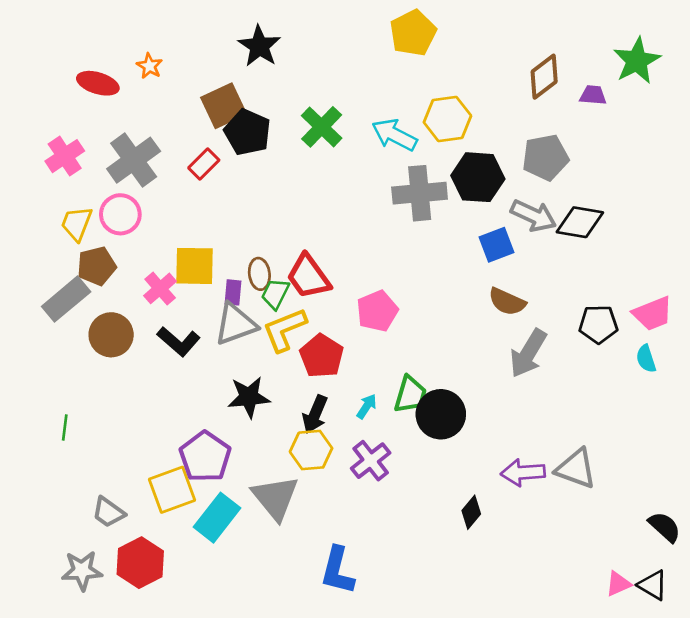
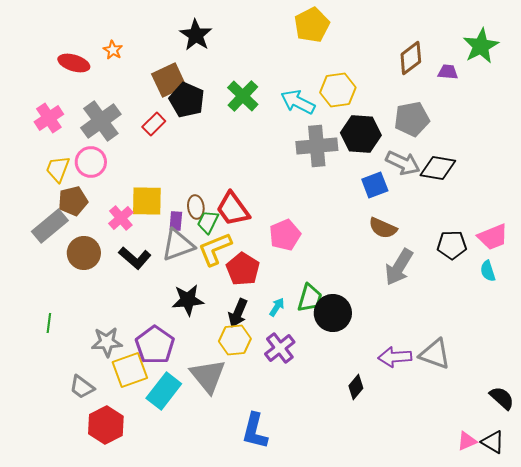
gray star: (82, 571) -> (107, 342), moved

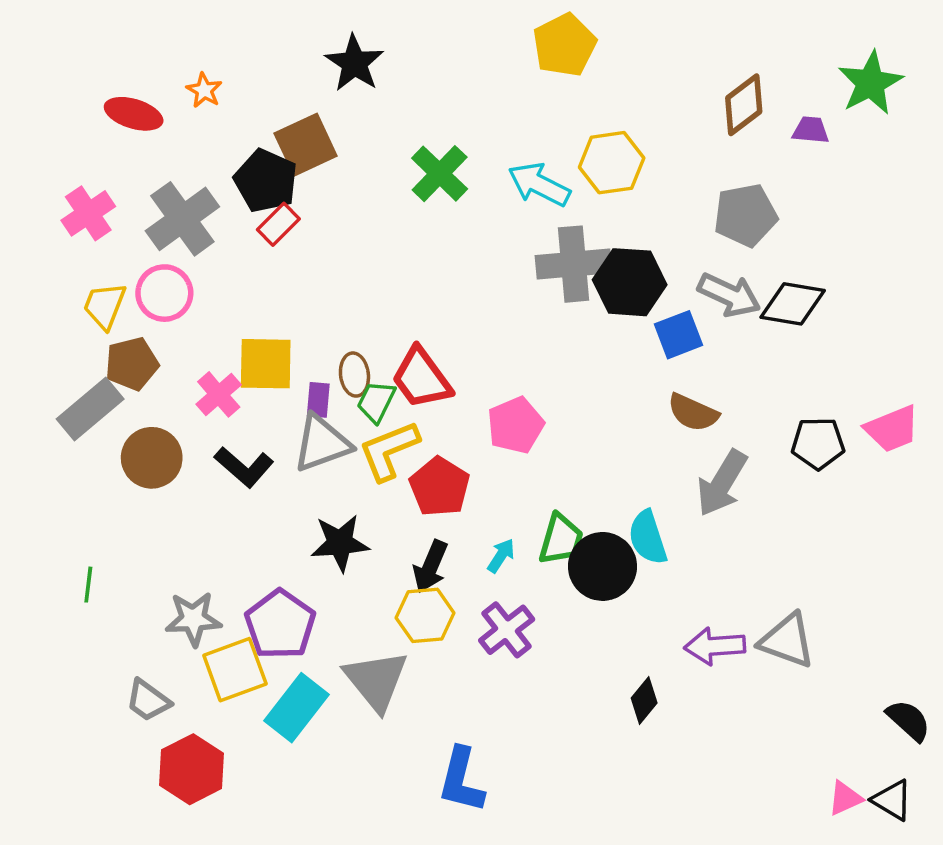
black pentagon: (187, 100) -> (266, 181), moved
black hexagon: (361, 134) -> (630, 282), moved
cyan semicircle: (488, 271) -> (648, 537), moved, size x1.4

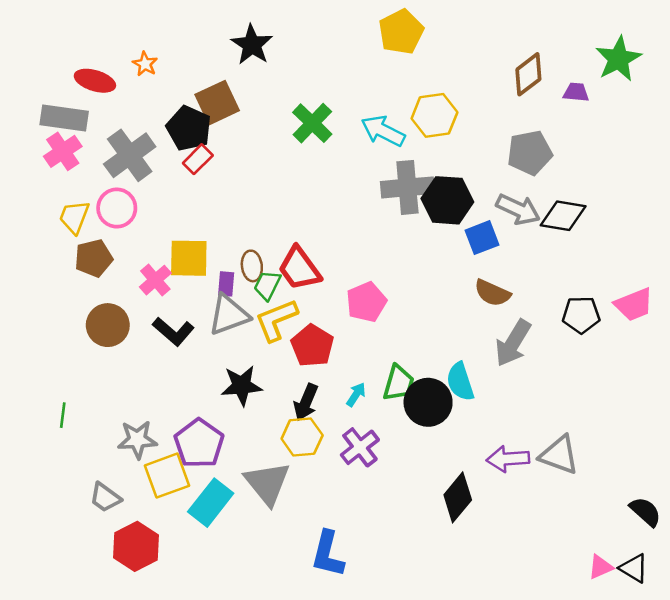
gray rectangle: (90, 409) -> (64, 118), moved, turned 48
black diamond: (644, 700) -> (458, 497), size x1.5

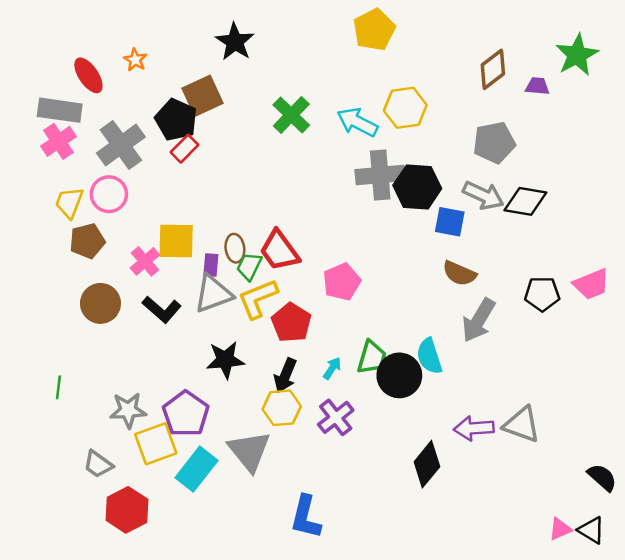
red ellipse: (95, 81) -> (88, 75), turned 39
blue square: (482, 238) -> (450, 222), turned 32

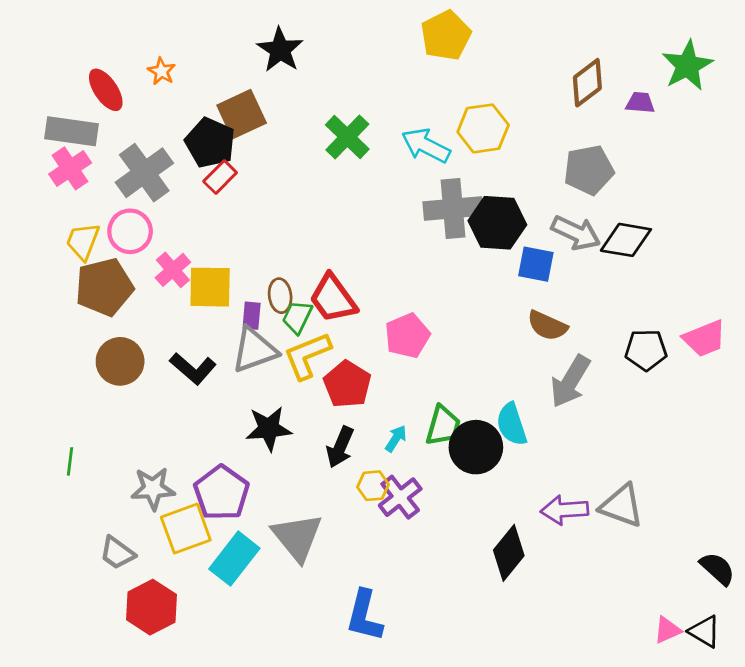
brown pentagon: (87, 241) -> (104, 287), size x1.4
pink cross: (145, 261) -> (173, 270), moved
yellow hexagon: (282, 408) -> (373, 486), moved, size x0.7

